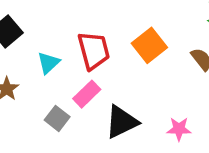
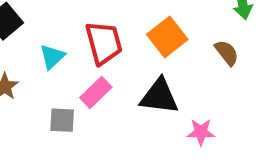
gray square: (57, 118) -> (62, 120), turned -35
black triangle: (122, 122) -> (159, 96), moved, turned 33

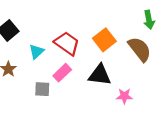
red trapezoid: (104, 43) -> (67, 43), turned -40
brown semicircle: (227, 53) -> (140, 49), size x1.6

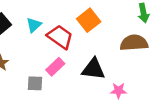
orange square: (104, 40) -> (89, 20), moved
brown semicircle: (140, 49) -> (134, 43), turned -56
cyan triangle: (36, 52) -> (34, 25), moved

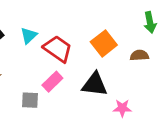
orange square: (89, 20) -> (104, 43), moved
brown semicircle: (134, 43) -> (139, 55), size x0.6

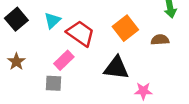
pink rectangle: (52, 82) -> (64, 60), moved

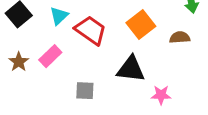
pink rectangle: (64, 60) -> (50, 56), moved
gray square: (54, 83) -> (85, 91), moved

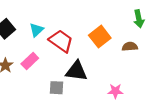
black triangle: (131, 69) -> (76, 71), moved

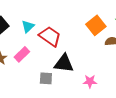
orange square: (100, 37) -> (96, 25), moved
pink star: (115, 91) -> (90, 81), moved

